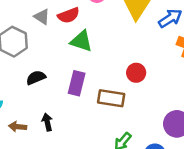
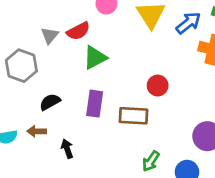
gray triangle: (42, 17) -> (50, 35), turned 42
green triangle: (81, 41) -> (95, 57), turned -40
brown arrow: (18, 127) -> (37, 131), moved

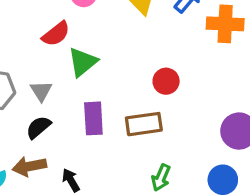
gray triangle: (50, 35) -> (41, 91), moved
brown arrow: (37, 131) -> (29, 166), size x1.4
green arrow: (151, 161) -> (161, 178), moved

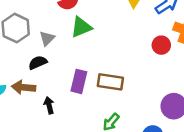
red circle: (166, 81) -> (161, 45), moved
purple rectangle: (93, 118) -> (79, 81), moved

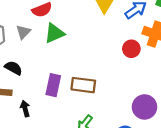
gray triangle: (47, 38) -> (23, 32), moved
black semicircle: (38, 63) -> (13, 68), turned 54

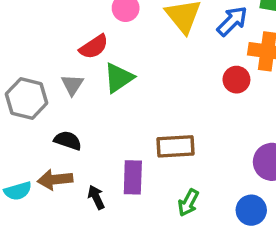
purple rectangle: (53, 85) -> (133, 177), moved

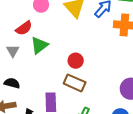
red circle: (236, 80) -> (76, 61), moved
brown rectangle: (176, 146) -> (75, 83), turned 30

